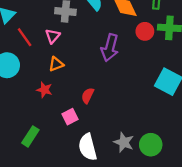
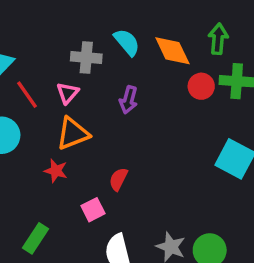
purple arrow: (110, 48) -> (129, 100), moved, size x0.7
orange triangle: (56, 64) -> (73, 134), size x1.5

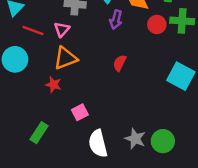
red line: (27, 95) -> (33, 30), turned -35
purple arrow: (129, 100) -> (116, 20), moved
red semicircle: (118, 179) -> (120, 63), moved

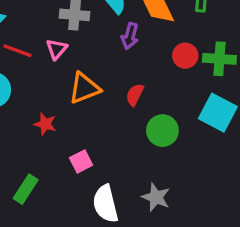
green cross: (182, 21) -> (219, 59), moved
red circle: (157, 24) -> (185, 56), moved
orange triangle: (65, 58) -> (84, 88), moved
green circle: (163, 141) -> (162, 131), moved

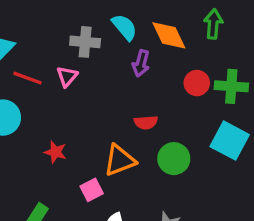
orange triangle: (84, 88) -> (120, 160), moved
red semicircle: (135, 95) -> (146, 122), turned -120

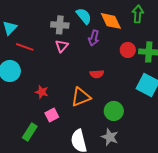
pink triangle: (67, 76) -> (62, 46), moved
green circle: (174, 159) -> (114, 111), moved
pink square: (92, 190) -> (52, 115), moved

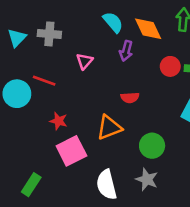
gray cross: (60, 25) -> (49, 34), moved
red line: (25, 47) -> (44, 81), moved
pink square: (52, 115) -> (71, 151), size x1.6
green rectangle: (30, 132) -> (31, 185), moved

